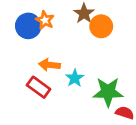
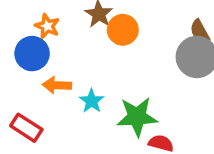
blue circle: (28, 26) -> (32, 54), moved
red rectangle: (39, 87) -> (26, 128), moved

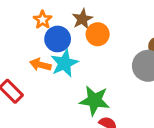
blue circle: (32, 54) -> (58, 39), moved
cyan star: (92, 101) -> (64, 63), moved, size x1.5

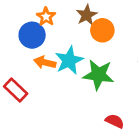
blue circle: (58, 39) -> (32, 35), moved
green star: (95, 100) -> (98, 75), moved

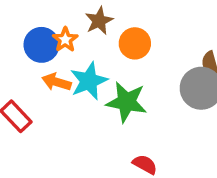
brown star: (87, 15) -> (99, 21), moved
orange star: (46, 17) -> (65, 40), moved

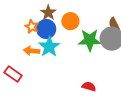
blue circle: (41, 45) -> (46, 29), moved
green star: (127, 102) -> (90, 40), moved

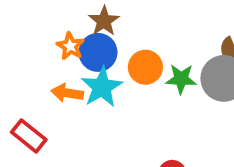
orange circle: (70, 21) -> (145, 67), moved
green star: (90, 40) -> (181, 79), size x0.7

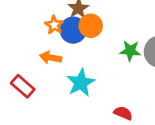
orange circle: (145, 67) -> (91, 26), moved
cyan star: (102, 87) -> (81, 83), moved

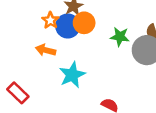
green star: (130, 51) -> (120, 37), moved
red rectangle: (23, 86) -> (18, 93), moved

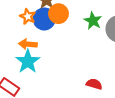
green star: (120, 37) -> (93, 21), turned 30
cyan star: (72, 75) -> (28, 61), moved

